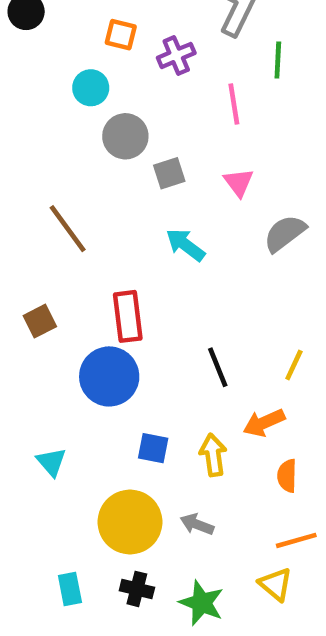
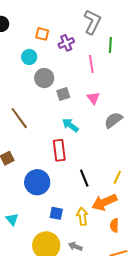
red rectangle: (128, 316) -> (59, 150), moved
orange arrow: (264, 423) -> (104, 202), size x1.4

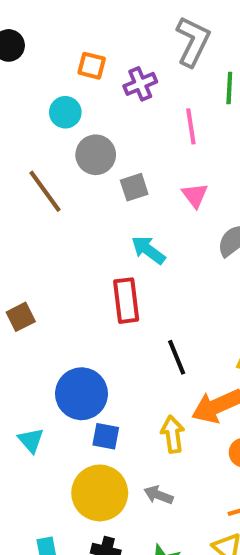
brown line: (19, 118) -> (45, 191), moved
blue circle: (37, 182) -> (82, 394), moved
blue square: (56, 213) -> (106, 436), moved

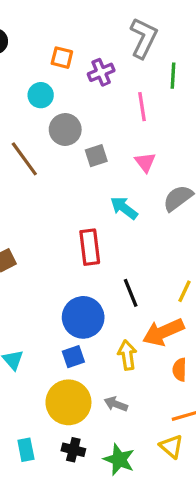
cyan arrow: (148, 250) -> (124, 208), moved
blue circle: (82, 394) -> (83, 317), moved
blue square: (106, 436) -> (73, 357), turned -30

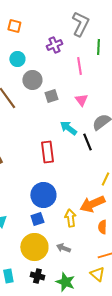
orange square: (62, 58) -> (14, 26), moved
black line: (131, 293) -> (87, 142), moved

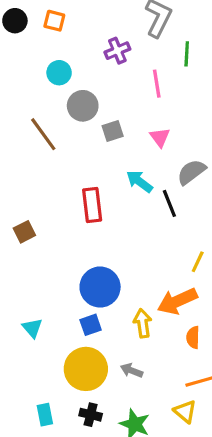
red rectangle: (47, 152) -> (92, 205), moved

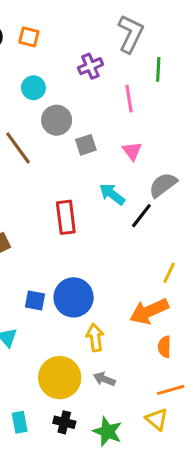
black line: (169, 203) -> (141, 216), turned 60
yellow arrow: (143, 323) -> (95, 338), moved
blue square: (91, 325) -> (35, 301), moved, turned 30

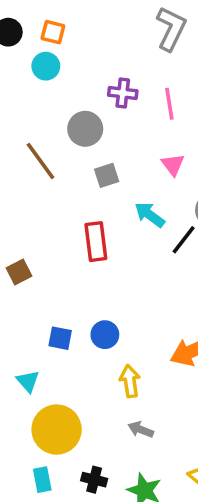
purple cross: (90, 66) -> (123, 93), moved, turned 30
cyan circle: (33, 88) -> (46, 66), moved
gray square: (86, 145) -> (107, 175), moved
blue circle: (74, 297) -> (105, 335), size x0.6
yellow circle: (60, 378) -> (57, 430), moved

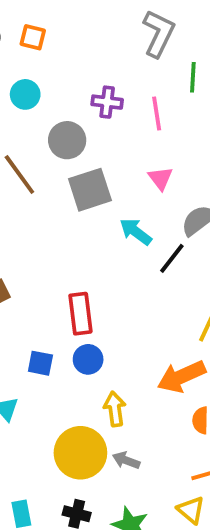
cyan circle: (46, 66) -> (25, 94), moved
gray square: (107, 175) -> (90, 190), size x1.6
red rectangle: (96, 242) -> (80, 314), moved
yellow circle: (57, 430) -> (80, 453), moved

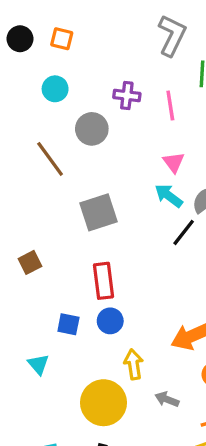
gray square: (90, 190) -> (98, 212), moved
cyan arrow: (136, 232) -> (169, 196), moved
gray arrow: (126, 460) -> (167, 399), moved

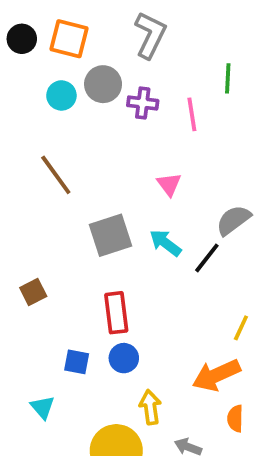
gray L-shape: (172, 35) -> (150, 35), moved
orange square: (62, 39) -> (69, 39), size x1.5
gray circle: (92, 129) -> (103, 84), moved
pink triangle: (174, 162) -> (169, 184), moved
cyan arrow: (169, 196) -> (165, 243), moved

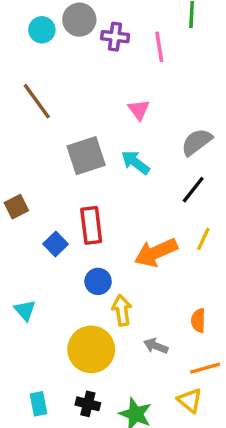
black line: (207, 258) -> (193, 190), moved
blue circle: (124, 358) -> (98, 281), moved
blue square: (77, 362) -> (56, 244), moved, turned 35
orange arrow: (216, 375) -> (156, 253), moved

